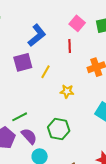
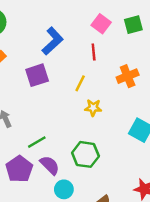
yellow line: (46, 72) -> (80, 83), moved

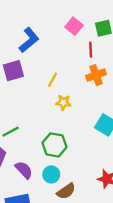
red line: (94, 52) -> (91, 50), moved
purple semicircle: (50, 165) -> (24, 170), moved
cyan circle: (64, 189) -> (51, 174), moved

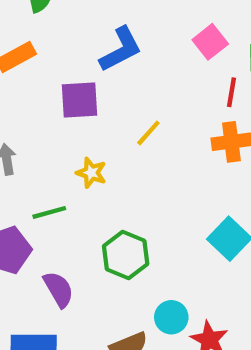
yellow star: (63, 102) -> (91, 173), moved
cyan circle: (51, 174) -> (171, 317), moved

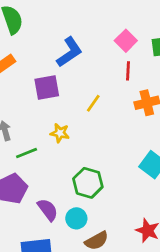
red line: (232, 92) -> (128, 71), moved
green line: (49, 212) -> (27, 153), moved
cyan circle: (171, 317) -> (76, 218), moved

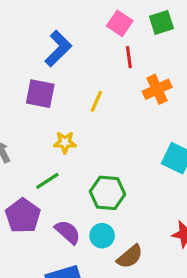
purple square: (47, 87) -> (40, 94), turned 32
green line: (27, 153) -> (47, 181), moved

